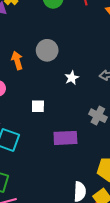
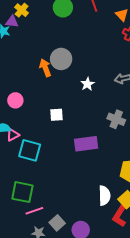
orange arrow: (17, 60) -> (45, 68), moved

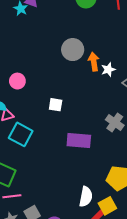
orange arrow: (45, 68) -> (94, 62), moved
white star: (87, 84) -> (108, 70), moved

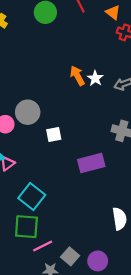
gray circle: (73, 50) -> (28, 112), moved
cyan square: (21, 134) -> (32, 197), moved, turned 30

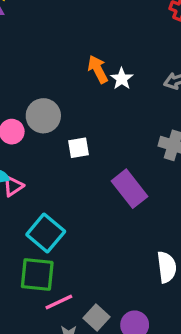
orange arrow: (77, 76) -> (98, 69), moved
white star: (95, 78) -> (122, 79), moved
purple rectangle: (91, 163) -> (130, 189), turned 65

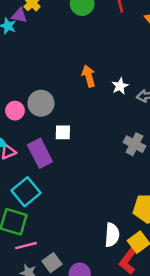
white star: (122, 79) -> (120, 86), moved
purple rectangle: (130, 189) -> (40, 153), moved

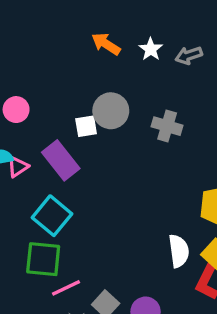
orange arrow: (89, 76) -> (106, 44), turned -30
gray circle: (41, 103) -> (111, 111), moved
gray cross: (134, 144) -> (167, 126), moved

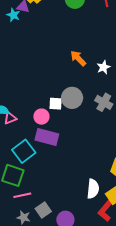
pink circle: (16, 110) -> (41, 117), moved
gray cross: (167, 126) -> (104, 102), moved
purple rectangle: (61, 160) -> (47, 137), moved, turned -50

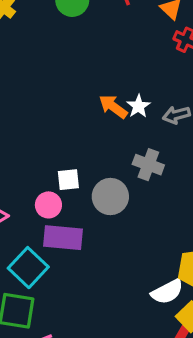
orange arrow: (78, 58) -> (113, 107), moved
gray circle: (72, 98) -> (110, 197), moved
white semicircle: (93, 189) -> (167, 292), moved, turned 66

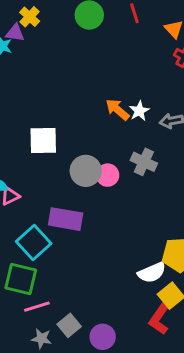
white square: (68, 180) -> (43, 140), moved, size x1.5
gray circle: (110, 197) -> (86, 171), moved
pink circle: (48, 205) -> (108, 175), moved

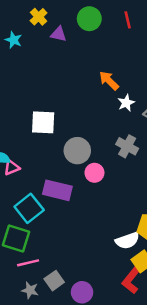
purple triangle: (15, 33) -> (59, 34), moved
orange arrow: (117, 110) -> (109, 81), moved
pink circle: (108, 175) -> (94, 173), moved

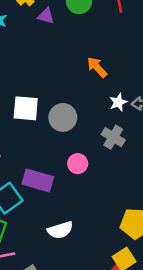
white star: (126, 103) -> (118, 102), moved
gray circle: (77, 151) -> (63, 117), moved
white semicircle: (127, 241) -> (60, 230), moved

